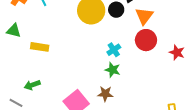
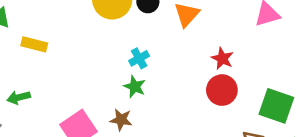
red circle: (146, 40) -> (222, 90), moved
red star: (177, 52) -> (222, 58), moved

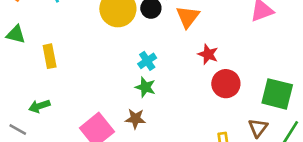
yellow rectangle: (34, 44) -> (50, 56), turned 70
red star: (222, 58) -> (208, 54), moved

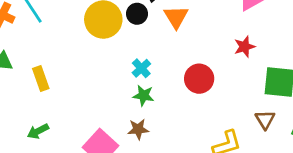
red star: (208, 54) -> (245, 47), moved, turned -30
red circle: (226, 84) -> (199, 79), moved

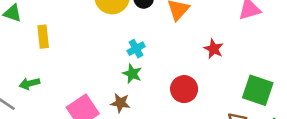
red star: (245, 47) -> (214, 49), moved, turned 30
red circle: (199, 79) -> (184, 89), moved

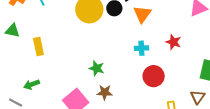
cyan cross: (136, 49) -> (141, 48), moved, turned 32
green star: (132, 74) -> (97, 68), moved

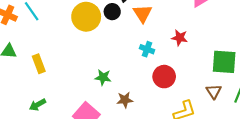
cyan cross: (141, 48) -> (147, 49), turned 32
brown star: (105, 92) -> (125, 100), moved

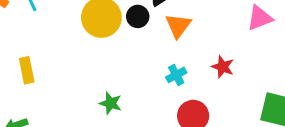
cyan cross: (147, 49) -> (176, 75), turned 32

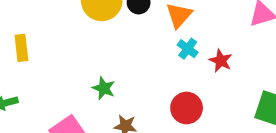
cyan cross: (176, 75) -> (188, 49), moved, turned -30

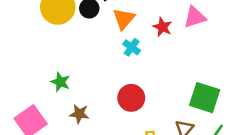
red star: (221, 61) -> (162, 27), moved

